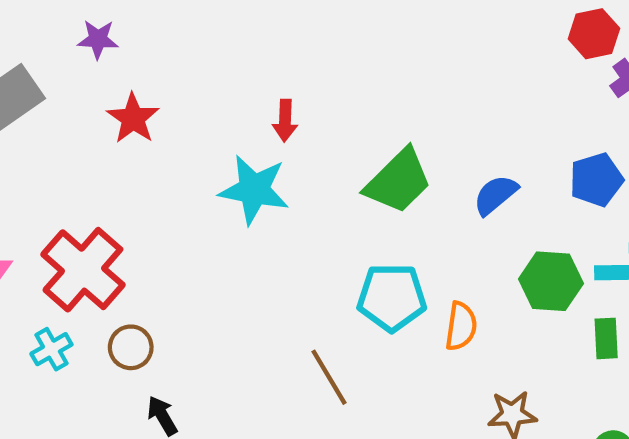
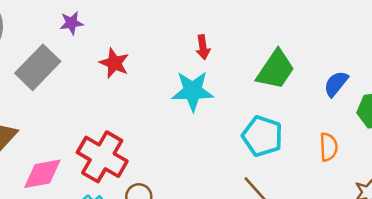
purple star: (98, 39) -> (71, 23), moved
blue semicircle: (495, 195) -> (336, 84), moved
cyan pentagon: (392, 297) -> (262, 136), moved, turned 30

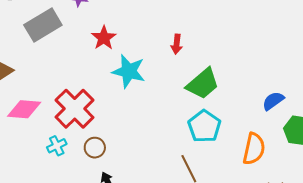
green trapezoid: (276, 70) -> (203, 84), moved
cyan star: (193, 91) -> (129, 71), moved
orange semicircle: (328, 147) -> (254, 149), size x1.4

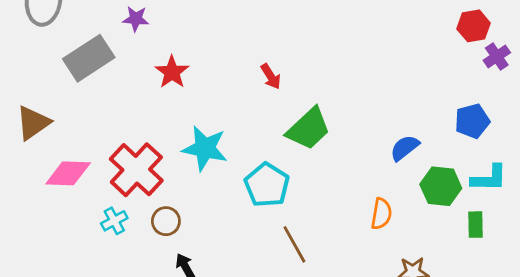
red arrow: (177, 44) -> (271, 77), turned -36
cyan star: (129, 71) -> (205, 148), moved
cyan pentagon: (204, 126) -> (267, 185), moved
orange semicircle: (254, 149) -> (381, 214), size x0.7

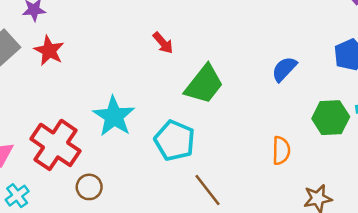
red star: (172, 72) -> (49, 51), moved
cyan star: (205, 148) -> (114, 116), turned 30
blue semicircle: (405, 148) -> (284, 69), moved
cyan cross: (114, 221) -> (17, 196), moved

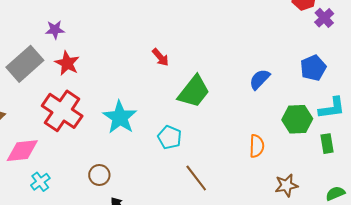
cyan pentagon: (175, 141) -> (170, 137), size x0.7
red cross: (55, 145) -> (62, 111), moved

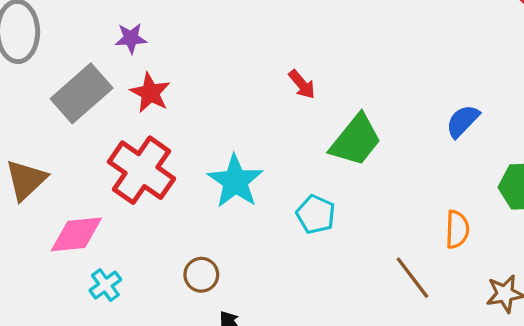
brown line: (196, 178) -> (412, 278), moved

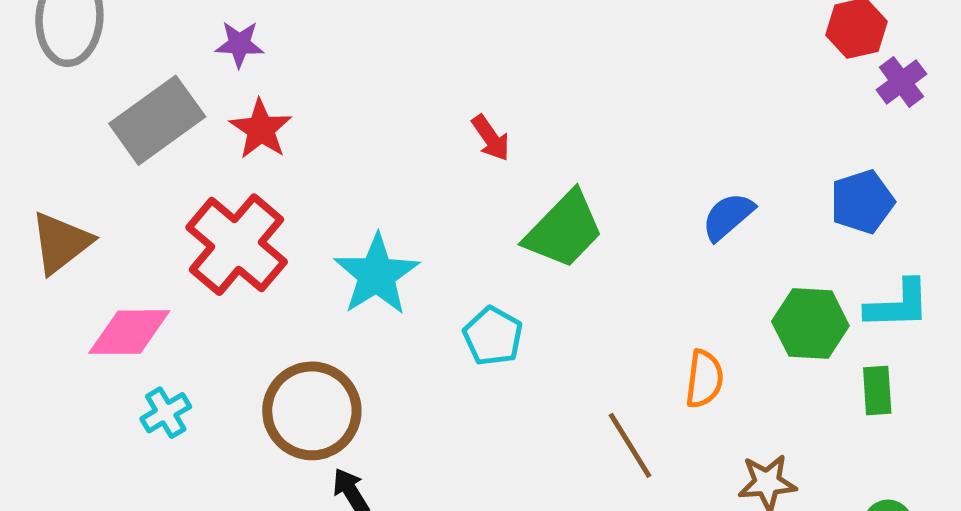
brown circle: (201, 275) -> (312, 411), size x1.8

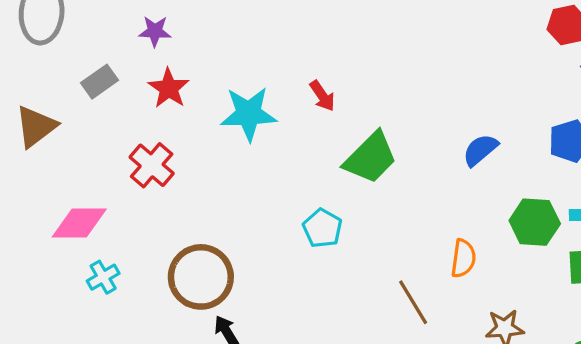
gray rectangle: (157, 120) -> (99, 82), size x0.6
brown triangle: (61, 243) -> (36, 127), moved
red cross: (237, 245) -> (152, 165), size x0.7
cyan star: (377, 275) -> (249, 114), moved, turned 30

